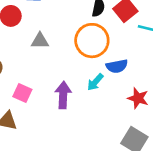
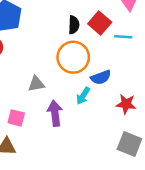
gray triangle: (40, 41) -> (36, 84), moved

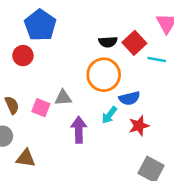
black semicircle: (74, 25) -> (108, 42), turned 78
red star: (126, 104) -> (139, 126), moved, turned -30
pink square: (16, 118) -> (41, 108), moved

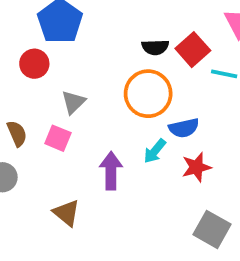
gray triangle: (63, 98) -> (73, 102), moved, turned -42
brown triangle: (26, 158) -> (66, 213), moved, turned 30

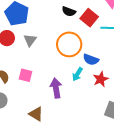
black semicircle: (155, 47) -> (69, 11), moved, turned 32
gray triangle: (73, 102) -> (30, 40), moved
blue semicircle: (184, 128) -> (91, 60), turned 42

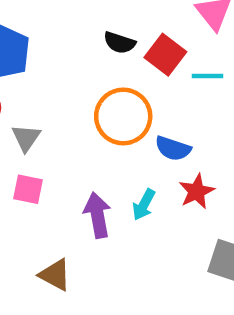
gray triangle: (30, 40) -> (26, 138), moved
cyan arrow: (77, 74) -> (144, 205), moved

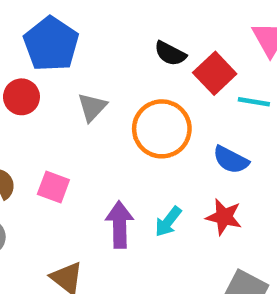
gray triangle: (26, 138) -> (92, 107), moved
blue semicircle: (173, 148) -> (231, 160), moved
red star: (197, 191) -> (224, 217), turned 30

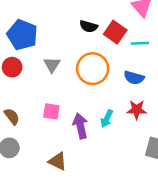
pink square: (53, 187) -> (51, 111), moved

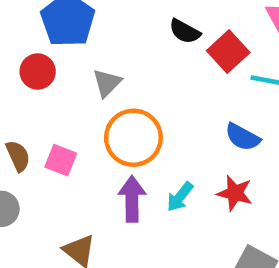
orange circle: (93, 69) -> (133, 138), moved
pink square: (51, 111) -> (61, 160), moved

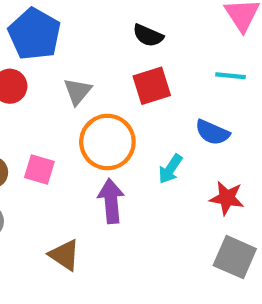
red square: (228, 52) -> (152, 86), moved, turned 30
red star: (235, 193) -> (227, 198), moved
cyan arrow: (180, 197) -> (170, 169), moved

